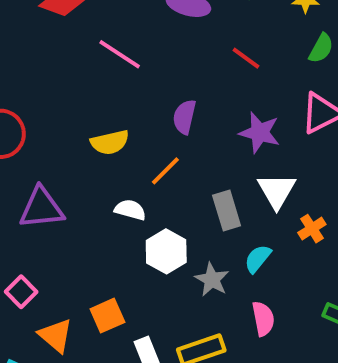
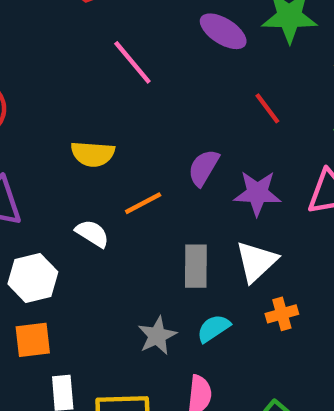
purple semicircle: (184, 117) -> (203, 168), moved
purple star: (260, 133) -> (257, 193), turned -30
white hexagon: (166, 251) -> (33, 278), moved

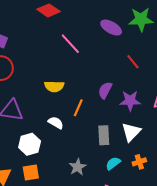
orange line: (143, 203) -> (78, 108), turned -36
orange cross: (282, 314) -> (139, 162), moved
gray star: (157, 336) -> (78, 167), moved

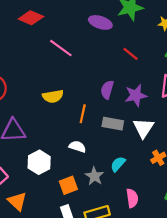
white semicircle: (56, 123) -> (77, 147), moved
gray rectangle: (104, 135) -> (113, 124), moved, turned -66
cyan semicircle: (113, 163) -> (118, 164), moved
orange square: (31, 172) -> (68, 185), moved

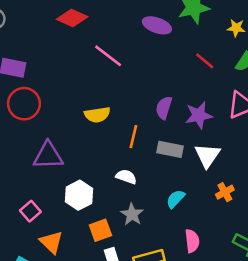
red line: (131, 54) -> (205, 61), moved
gray star: (94, 176) -> (132, 214), moved
orange square: (68, 185) -> (100, 230), moved

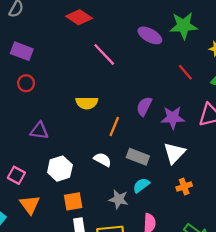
red circle: (24, 104) -> (26, 83), size x0.6
gray rectangle: (170, 149) -> (138, 157), moved
purple triangle: (48, 156) -> (39, 131), size x0.7
pink square: (30, 211) -> (16, 175), turned -30
gray star: (132, 214) -> (119, 199), moved, turned -30

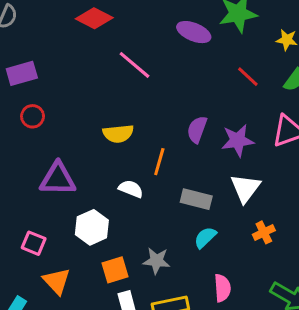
purple rectangle: (22, 51) -> (22, 73), turned -30
purple triangle: (39, 131) -> (58, 179), size x1.4
white semicircle: (103, 160) -> (131, 189), moved
gray star: (119, 199) -> (156, 261), moved

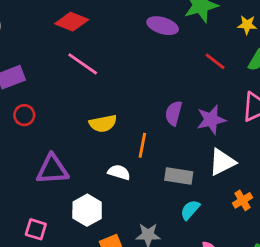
pink line: (134, 65) -> (83, 64), moved
white triangle: (245, 188) -> (222, 162), turned 32

